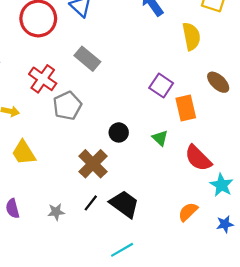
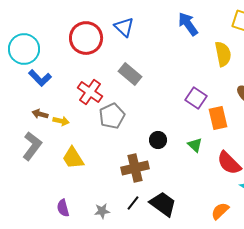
brown cross: (93, 164) -> (135, 168), turned 32

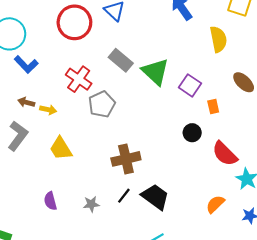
orange rectangle: (218, 118) -> (213, 106), size x0.6
black circle: (158, 140) -> (192, 133), moved
green triangle: (195, 145) -> (155, 72), moved, size x1.8

